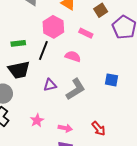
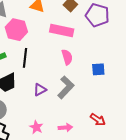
pink hexagon: (53, 27) -> (16, 30), moved
pink rectangle: (86, 33) -> (62, 30), size x1.6
pink semicircle: (73, 56) -> (67, 57), moved, turned 70

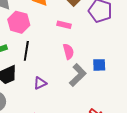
pink rectangle: (62, 30) -> (64, 25), size x0.6
gray L-shape: (66, 87) -> (78, 75), moved

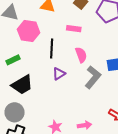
black line: (26, 51) -> (52, 49), moved
purple triangle: (40, 83) -> (59, 74), moved

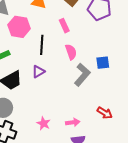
pink rectangle: (74, 29) -> (64, 26), turned 56
purple triangle: (59, 74) -> (38, 72), moved

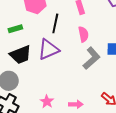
purple triangle: (38, 72) -> (48, 50), size x1.6

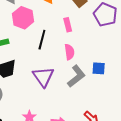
purple triangle: (48, 50) -> (43, 77), moved, turned -45

